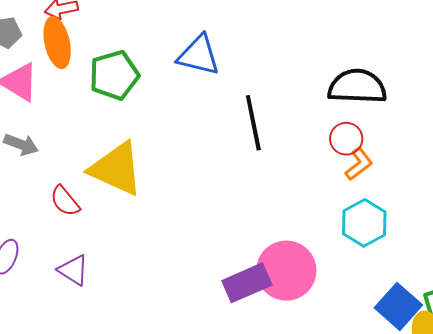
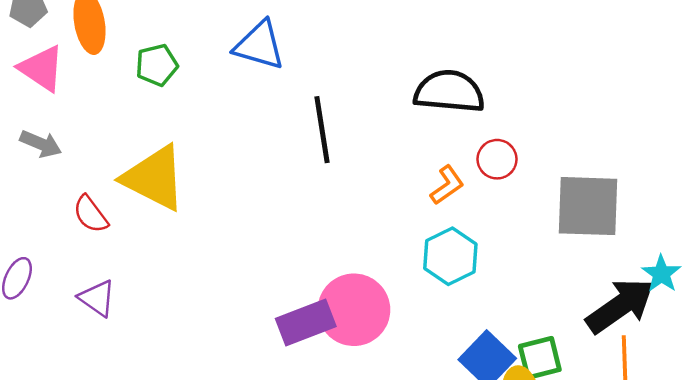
green pentagon: (114, 75) -> (157, 65), size x0.7
red circle: (346, 139) -> (497, 159), moved

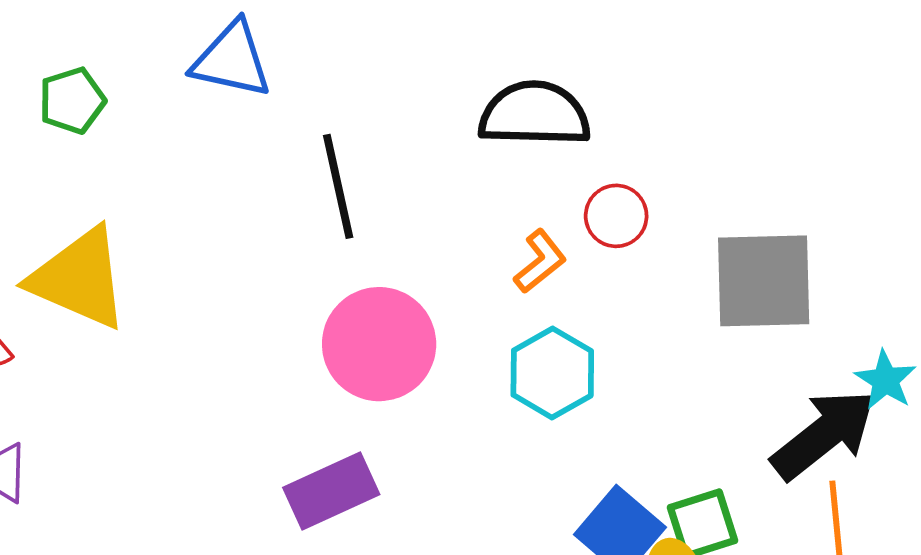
pink circle: (354, 310) -> (379, 344), moved

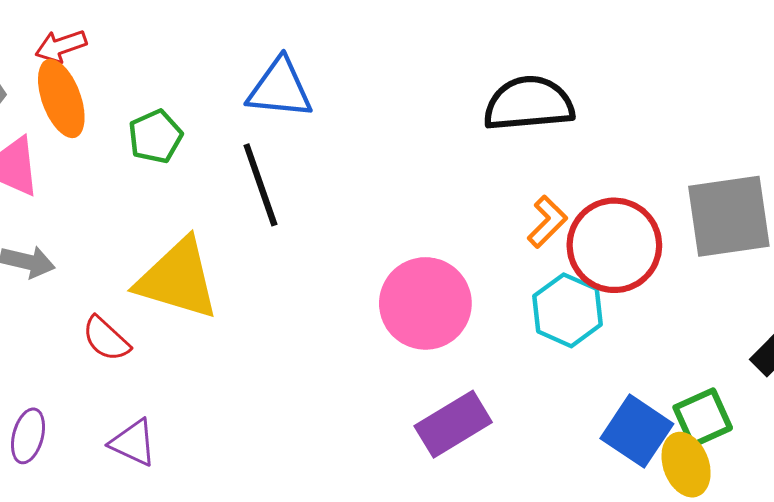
black line: (338, 186) -> (260, 185), moved
red circle: (616, 216) -> (614, 245), moved, size x1.8
purple rectangle: (331, 491) -> (453, 424), moved

